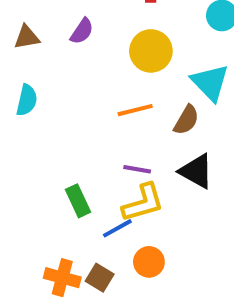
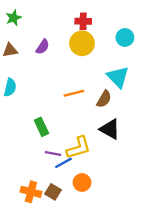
yellow circle: (151, 51) -> (82, 43), moved
purple line: (137, 169) -> (53, 153), moved
green rectangle: (78, 201) -> (41, 127), moved

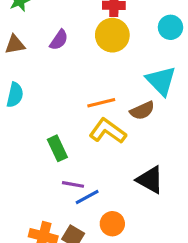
brown semicircle: (104, 99) -> (142, 111), turned 36
black triangle: (110, 129) -> (150, 180), moved
yellow L-shape: (79, 148) -> (108, 131), moved, turned -128

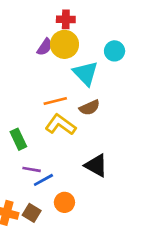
cyan circle: (170, 27) -> (115, 51), moved
purple semicircle: (59, 40) -> (45, 47), moved
cyan triangle: (161, 81) -> (86, 73), moved

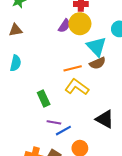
brown semicircle: (89, 108) -> (98, 63), moved

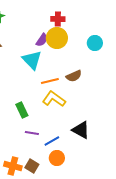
cyan triangle: (96, 47) -> (32, 60), moved
blue line: (63, 131) -> (52, 141), moved

